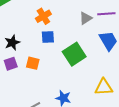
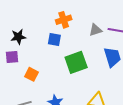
orange cross: (43, 16) -> (64, 20), moved
orange square: (33, 63) -> (32, 74), moved

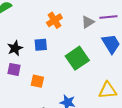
blue square: (54, 40) -> (41, 45), moved
purple square: (12, 57) -> (14, 69), turned 32

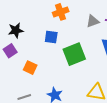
blue square: (41, 45) -> (51, 37), moved
purple square: (14, 69) -> (10, 51), turned 32

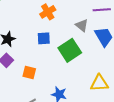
gray triangle: (93, 21) -> (82, 25), moved, turned -48

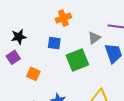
gray triangle: (82, 25) -> (94, 38), turned 32

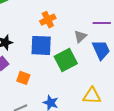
blue square: (54, 43) -> (41, 45), size x1.6

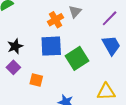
purple line: (102, 23) -> (110, 18), turned -42
gray triangle: (80, 36) -> (75, 11), moved

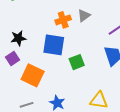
green square: (77, 58) -> (77, 62), size x0.7
orange square: (36, 80) -> (33, 75), size x1.6

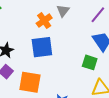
green square: (77, 62) -> (90, 62), moved, turned -35

